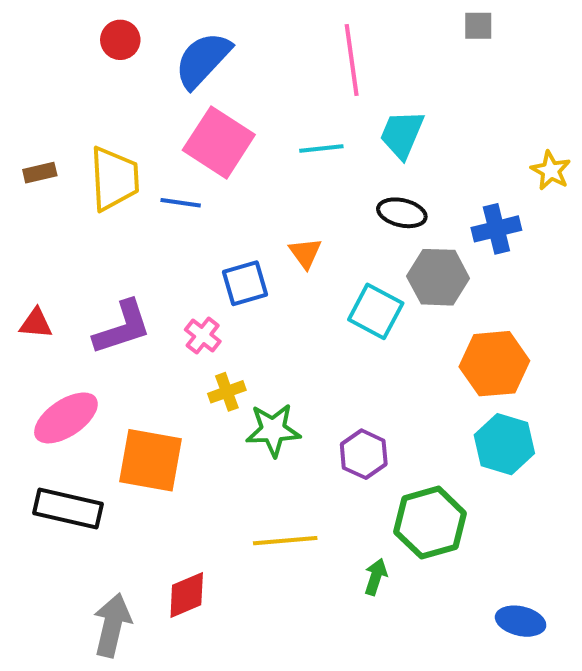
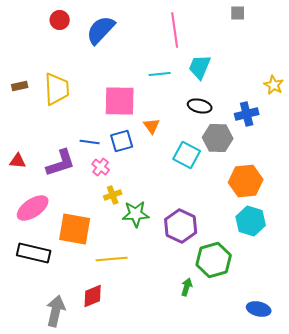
pink square: (219, 142) -> (120, 101), moved, turned -32
blue line: (181, 203) -> (90, 142), moved
purple hexagon: (364, 454) -> (181, 226), size x1.4
yellow line: (285, 541) -> (112, 259), moved

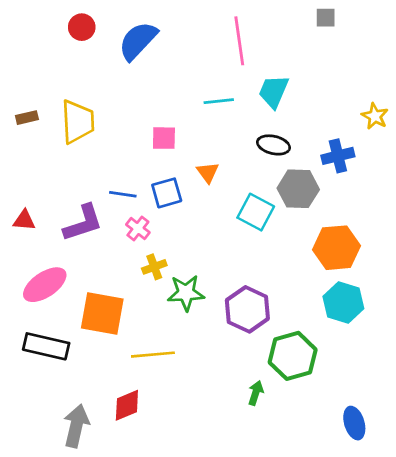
pink square: (120, 101) -> (164, 138), size x0.6
blue ellipse: (259, 309) -> (354, 423), turned 60

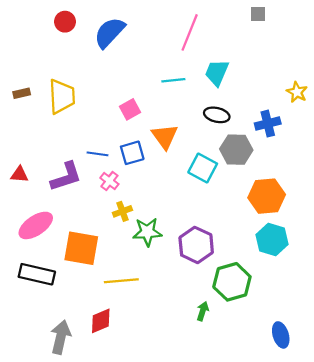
pink line: (239, 41) -> (190, 32), turned 30
pink square: (164, 138) -> (130, 109), turned -30
orange triangle: (208, 172) -> (165, 137), size x1.5

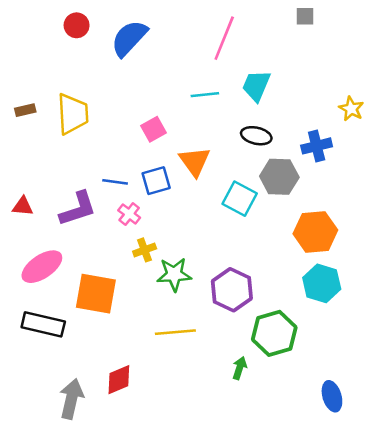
yellow line: (121, 281) -> (175, 332), moved

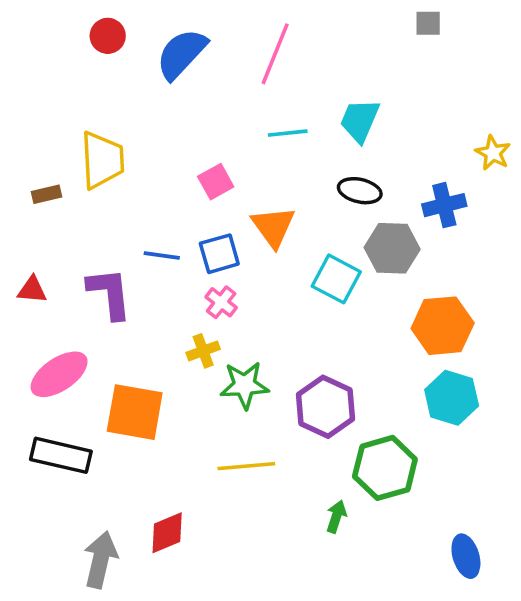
pink line: (224, 38) -> (275, 54), moved
brown rectangle: (25, 110) -> (46, 194), moved
purple L-shape: (78, 209) -> (109, 293), turned -78
pink cross: (129, 214) -> (221, 302), moved

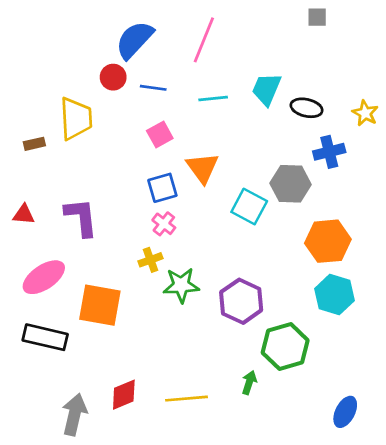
red circle: (108, 36) -> (113, 77), moved
black ellipse: (360, 191) -> (307, 108), moved
blue line: (162, 255) -> (153, 88), moved
yellow line: (246, 466) -> (186, 399), moved
blue ellipse: (466, 556) -> (345, 412), turned 44

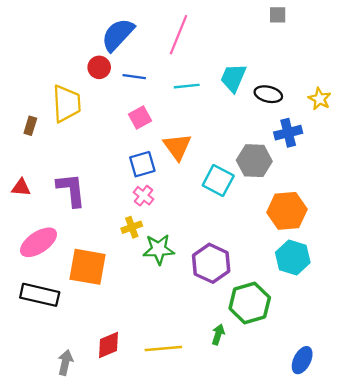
brown rectangle: (34, 144) -> (30, 126), turned -60
gray arrow: (74, 415) -> (65, 362), size x0.7

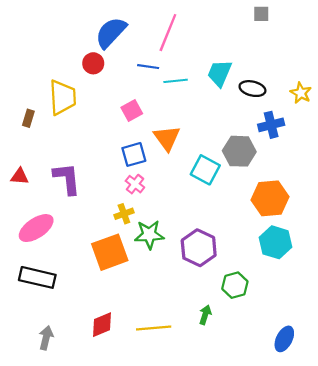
blue line: (134, 77) -> (148, 67), moved
orange square: (87, 267) -> (110, 252), moved, turned -30
green hexagon: (250, 303) -> (235, 285), size x0.7
gray arrow: (65, 362) -> (46, 338), moved

